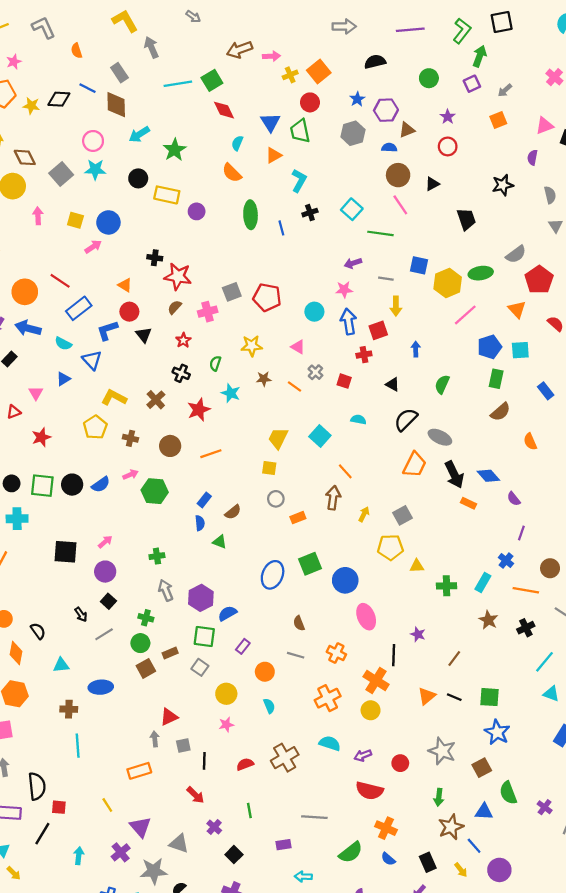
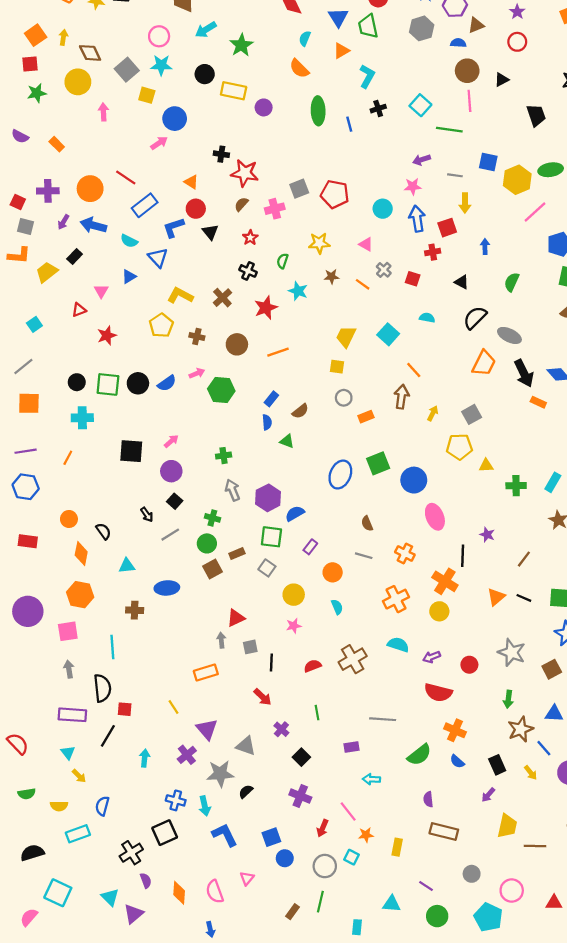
pink line: (400, 205) -> (469, 101), turned 30
yellow square: (75, 220) -> (147, 95), moved
cyan line: (78, 746) -> (112, 647), moved

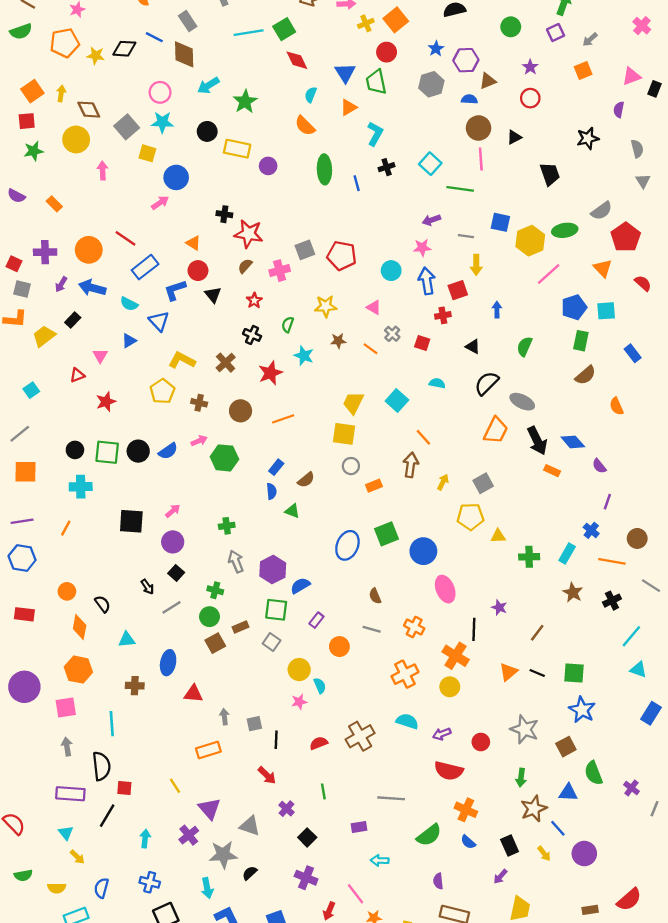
yellow square: (337, 367) -> (344, 434), size x1.5
blue ellipse: (167, 588) -> (168, 663), turned -75
cyan semicircle: (337, 607) -> (320, 686), moved
red triangle: (236, 618) -> (193, 694), moved, turned 30
blue cross: (176, 800) -> (150, 882), moved

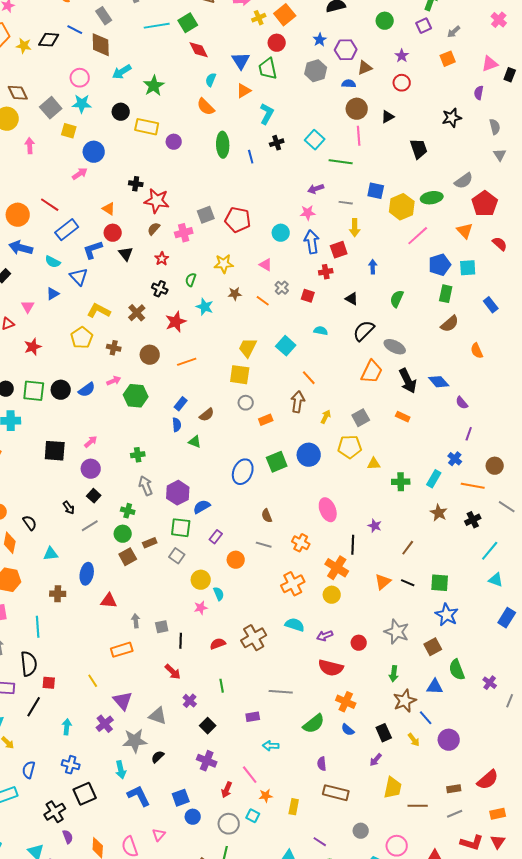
orange rectangle: (552, 471) -> (403, 417), moved
blue circle: (423, 551) -> (309, 455), moved

